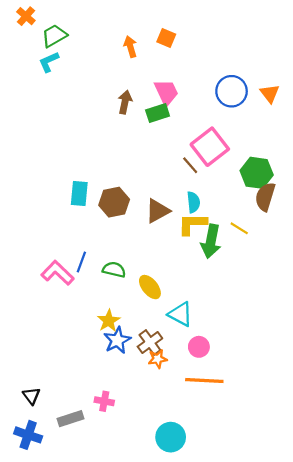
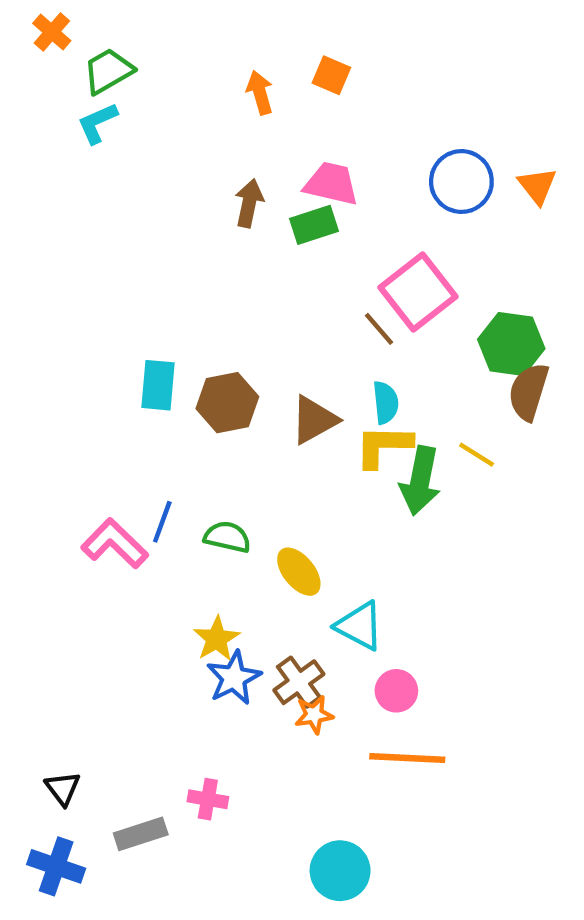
pink trapezoid: (166, 92) -> (331, 184), turned -52

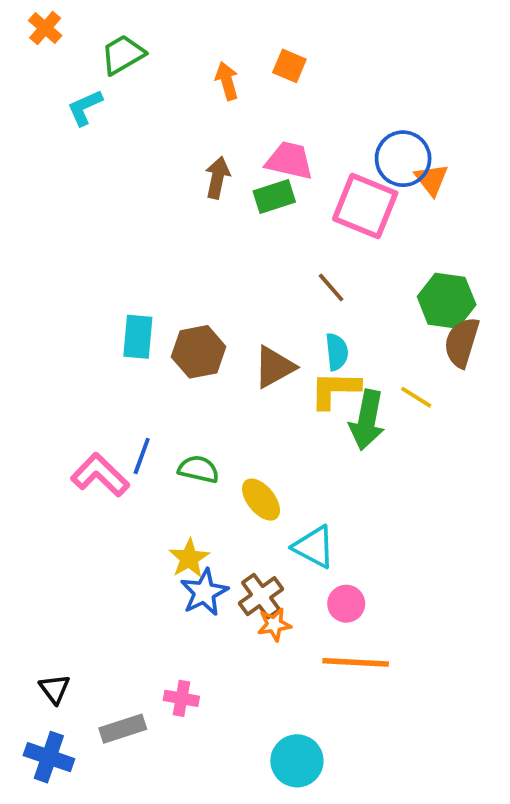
green trapezoid: (108, 71) -> (123, 55), moved
orange triangle: (537, 186) -> (431, 179), moved
pink square: (418, 292) -> (365, 206), moved, turned -30

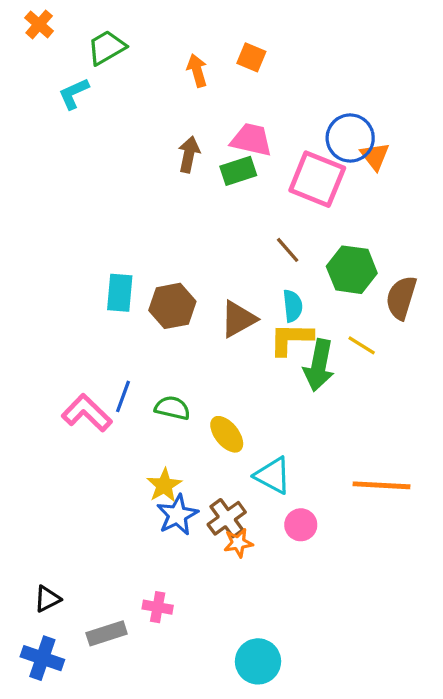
green hexagon: (447, 301) -> (352, 270), moved
orange line: (356, 662) -> (381, 485), moved
black triangle: (55, 689) -> (47, 599), turned 40

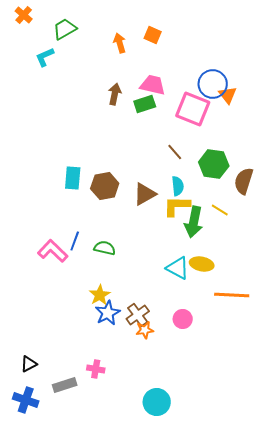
yellow ellipse: (227, 434) -> (202, 264), moved, turned -40
cyan triangle: (273, 475) -> (178, 268), moved

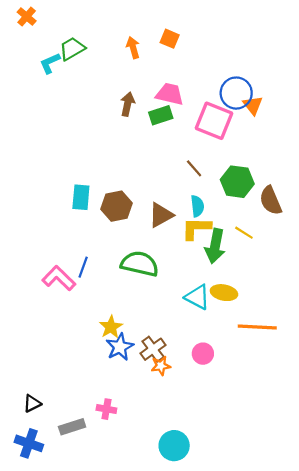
green trapezoid: (65, 29) -> (72, 49), moved
brown semicircle: (244, 181) -> (271, 201), turned -40
green semicircle: (105, 248) -> (140, 264), moved, size x1.6

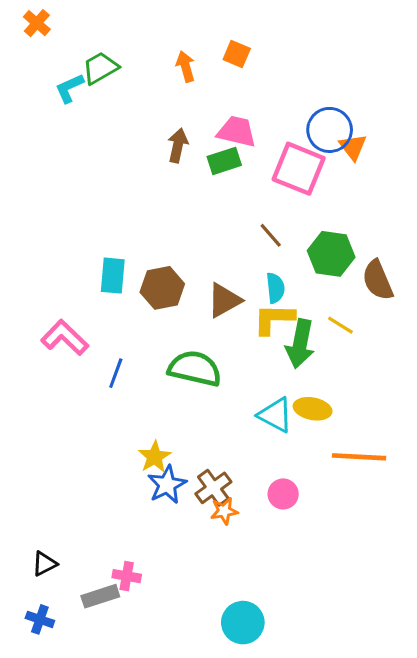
pink L-shape: (59, 278) -> (65, 338), moved
pink cross: (106, 409) -> (127, 576), moved
blue cross: (29, 443) -> (40, 619), size x0.7

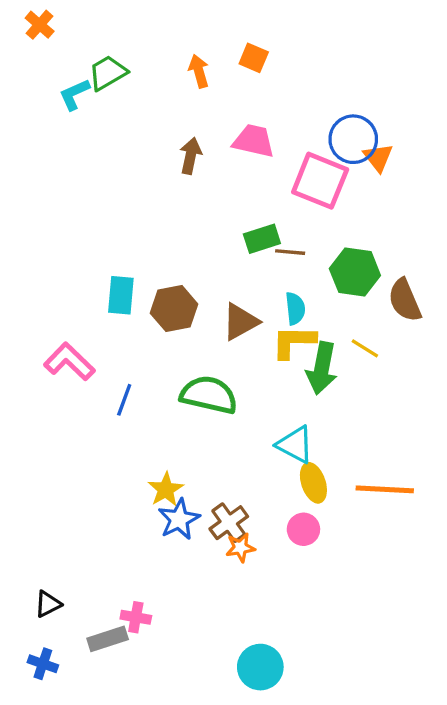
green rectangle: (224, 161) -> (262, 239), moved
brown line: (271, 235) -> (290, 252), turned -44
yellow ellipse: (313, 409) -> (313, 483), moved, turned 60

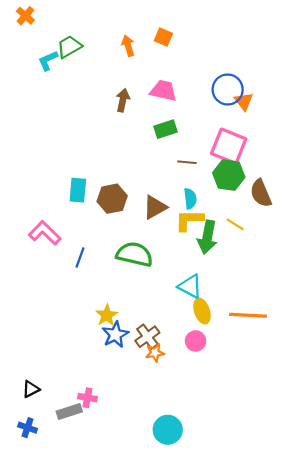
pink square: (320, 181) -> (229, 146), moved
green rectangle: (262, 239) -> (166, 129), moved

